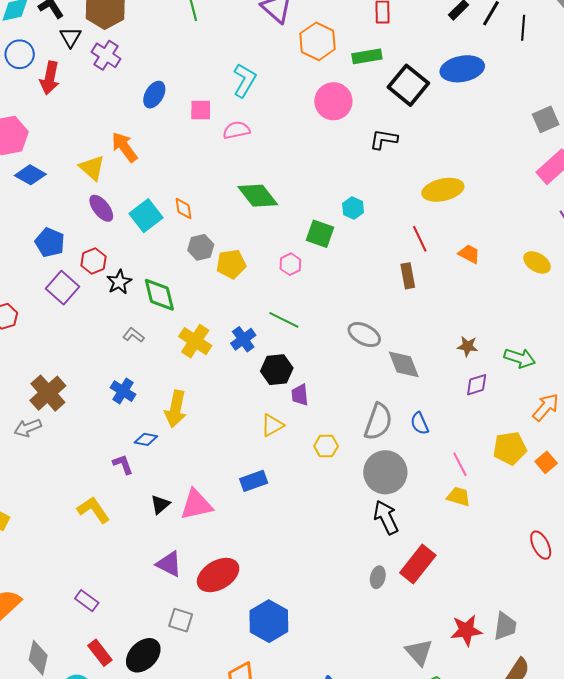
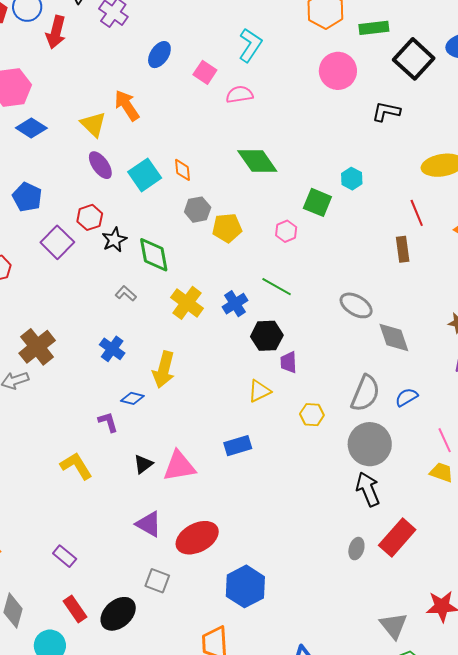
pink square: (201, 110) -> (205, 72), turned 30
blue pentagon: (50, 242) -> (27, 197), moved
blue semicircle: (420, 423) -> (407, 397), turned 80

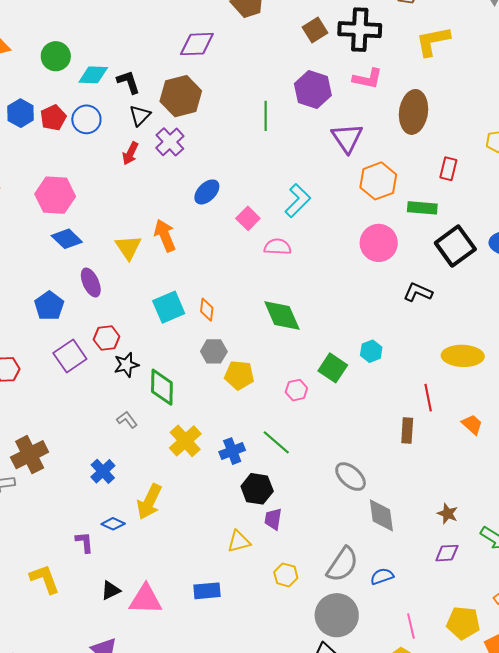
red arrow: (56, 32) -> (130, 153), moved, size x0.7
purple ellipse: (100, 165) -> (91, 282), moved

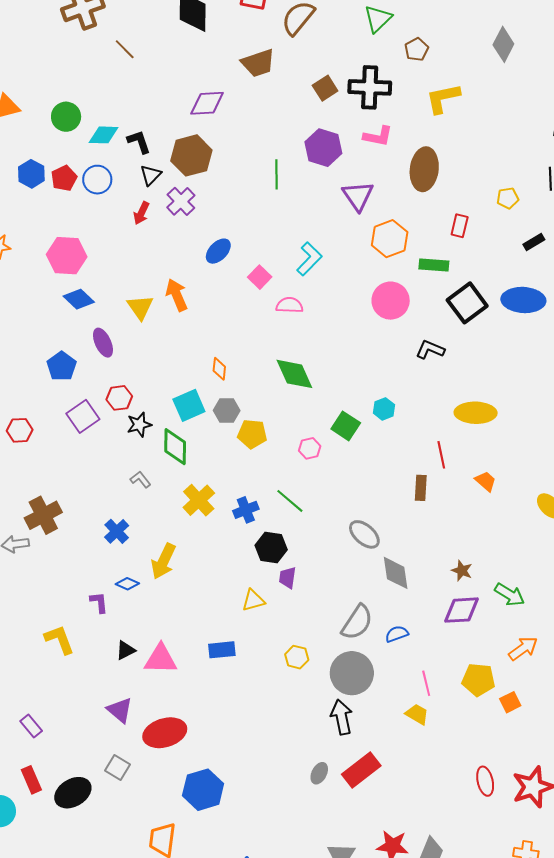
cyan square: (169, 307) -> (189, 405), moved
purple diamond: (447, 553) -> (461, 610), size x1.5
yellow hexagon: (286, 575) -> (297, 657), moved

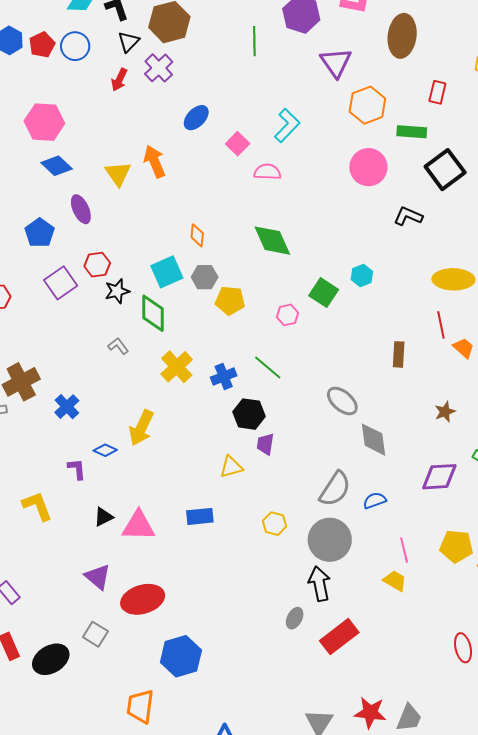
red line: (441, 455) -> (441, 325), moved
blue cross: (117, 531) -> (67, 407), moved
brown star: (462, 571) -> (445, 412), moved, turned 30
gray ellipse: (319, 773) -> (295, 618), moved

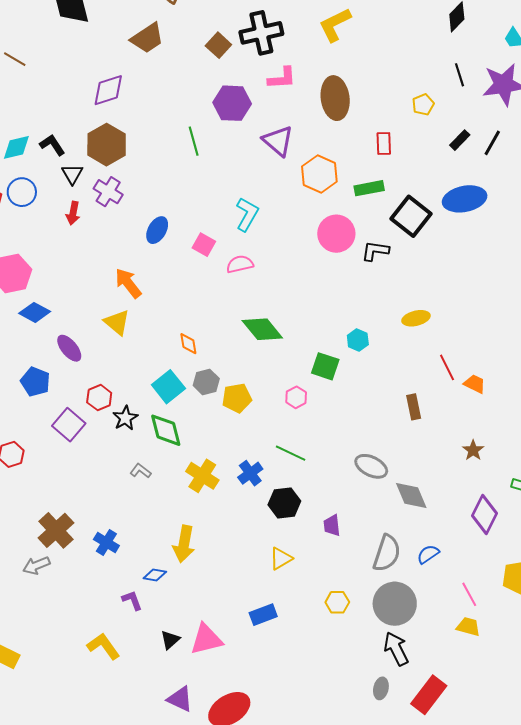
yellow triangle: (118, 174) -> (117, 322), moved
black L-shape: (408, 216) -> (375, 251), moved
yellow ellipse: (453, 279) -> (416, 318), moved, size x0.7
purple trapezoid: (265, 444) -> (332, 525), moved
purple diamond: (439, 477) -> (484, 514), turned -45

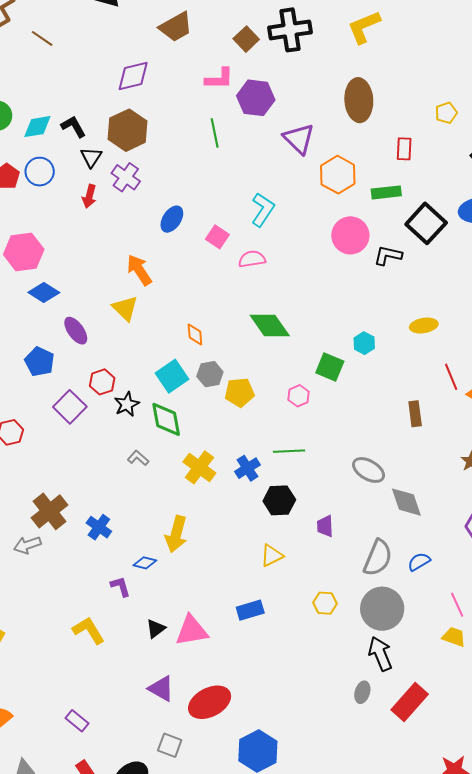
pink L-shape: (282, 78) -> (219, 79), moved
green line: (291, 453) -> (289, 451), turned -32

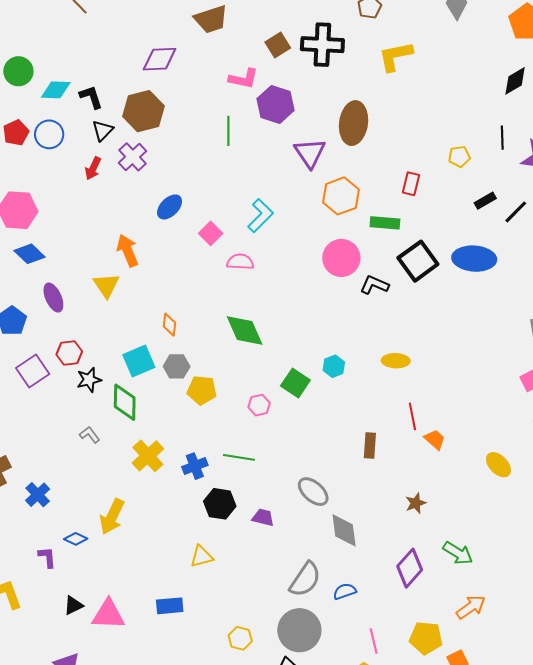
brown ellipse: (359, 100) -> (354, 123), moved
purple trapezoid: (325, 526) -> (263, 517), moved, turned 95
yellow hexagon: (325, 603) -> (240, 638), moved

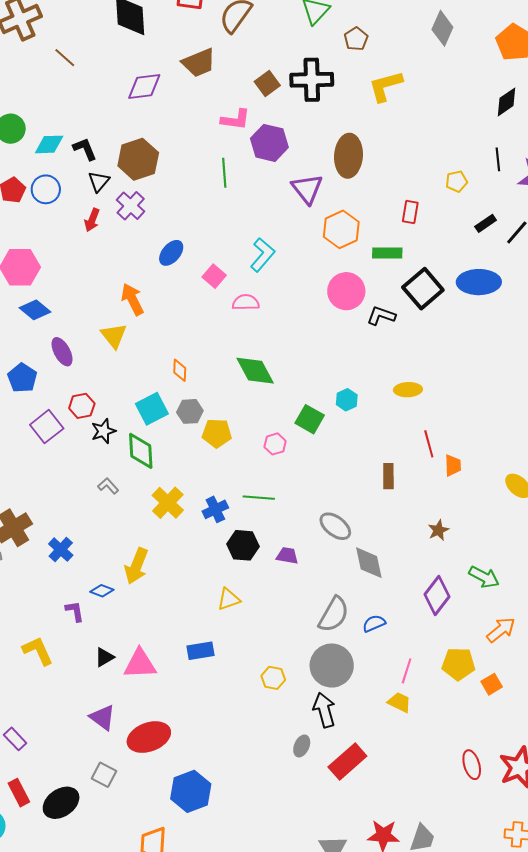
purple diamond: (160, 59) -> (144, 86), moved
orange trapezoid: (435, 440) -> (453, 465), turned 50
pink line: (374, 641) -> (407, 671), turned 35

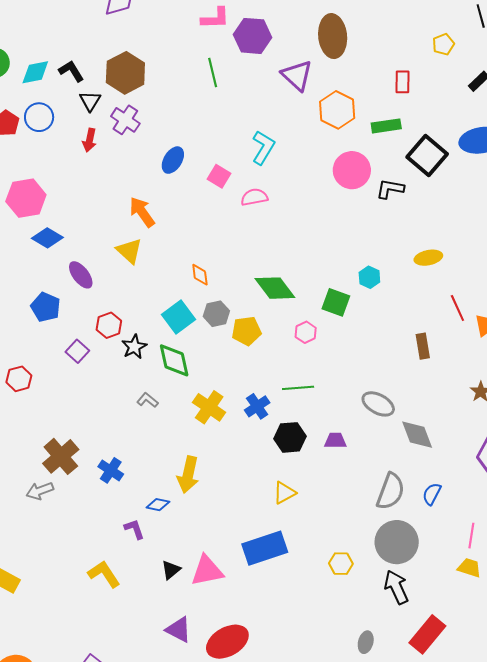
green diamond: (255, 371) -> (275, 288), moved
purple square: (47, 427) -> (77, 351), size x0.7
blue semicircle: (374, 623) -> (432, 494), turned -30
blue rectangle: (201, 651) -> (265, 548), size x1.6
gray ellipse: (302, 746) -> (366, 642), moved

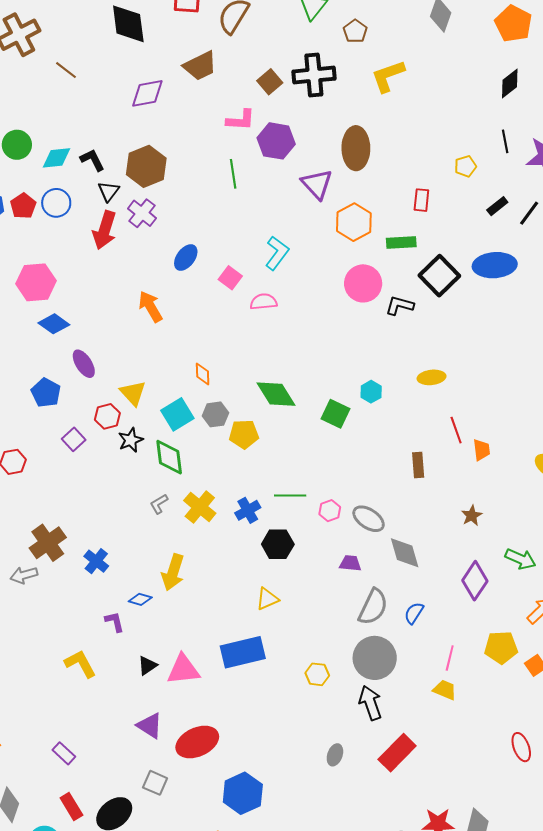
red arrow: (90, 140) -> (104, 230), size x1.6
yellow triangle: (129, 251) -> (133, 393), moved
pink hexagon: (306, 332) -> (330, 511), moved
gray L-shape: (147, 400) -> (159, 504), moved, turned -75
purple trapezoid: (335, 441) -> (350, 563), moved

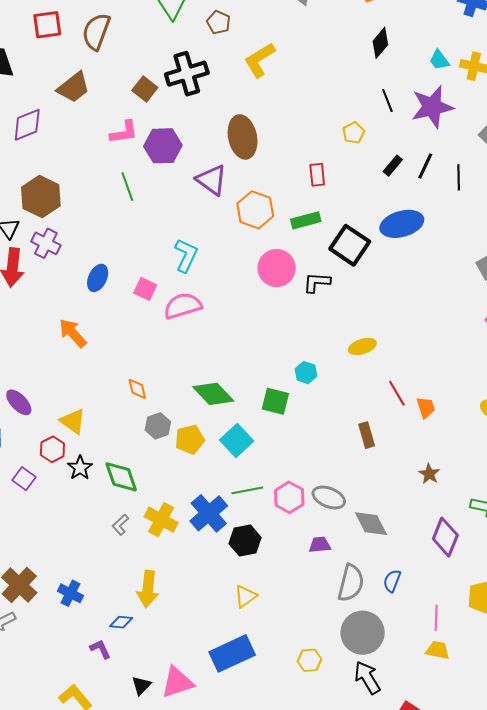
pink semicircle: (264, 302) -> (183, 306), size x1.4
cyan square: (177, 414) -> (237, 440), moved
blue cross: (248, 510) -> (209, 513), size x1.5
pink hexagon: (330, 511) -> (289, 497), size x1.4

